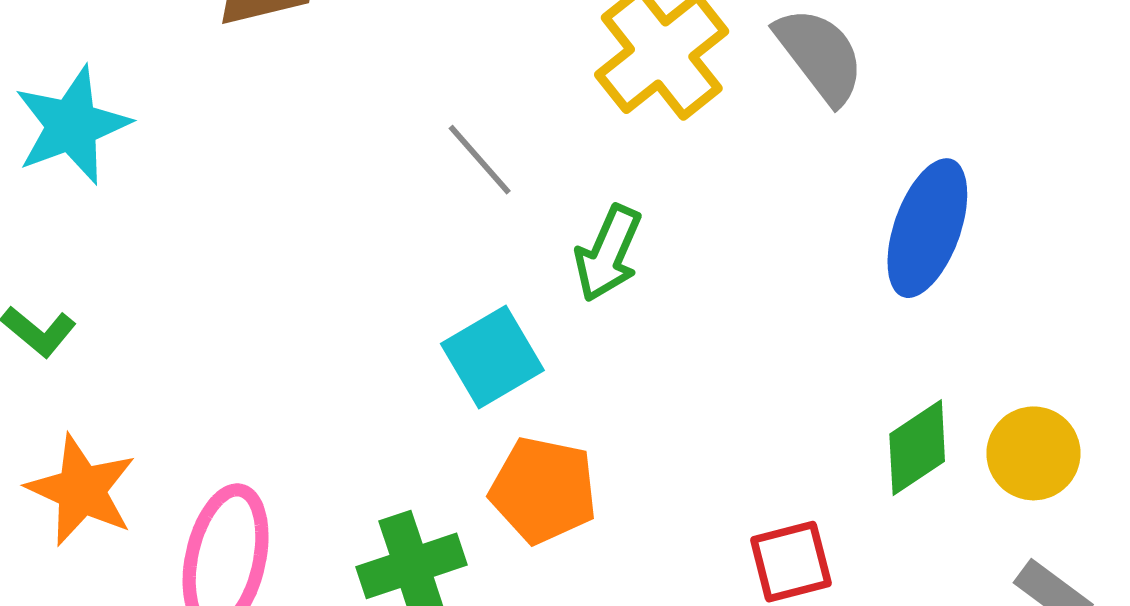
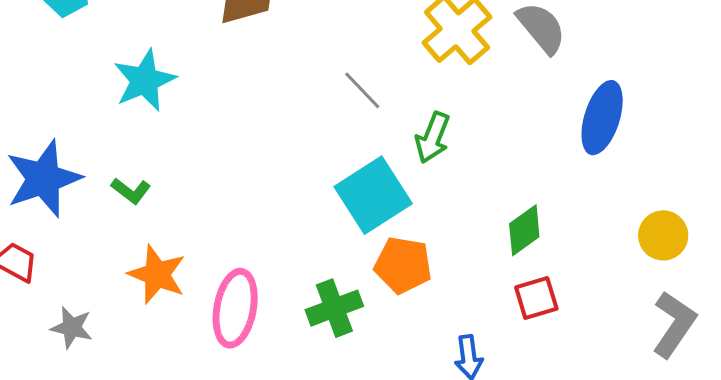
cyan square: (492, 357) -> (373, 195), size x1.4
green diamond: (917, 448) -> (524, 230), moved

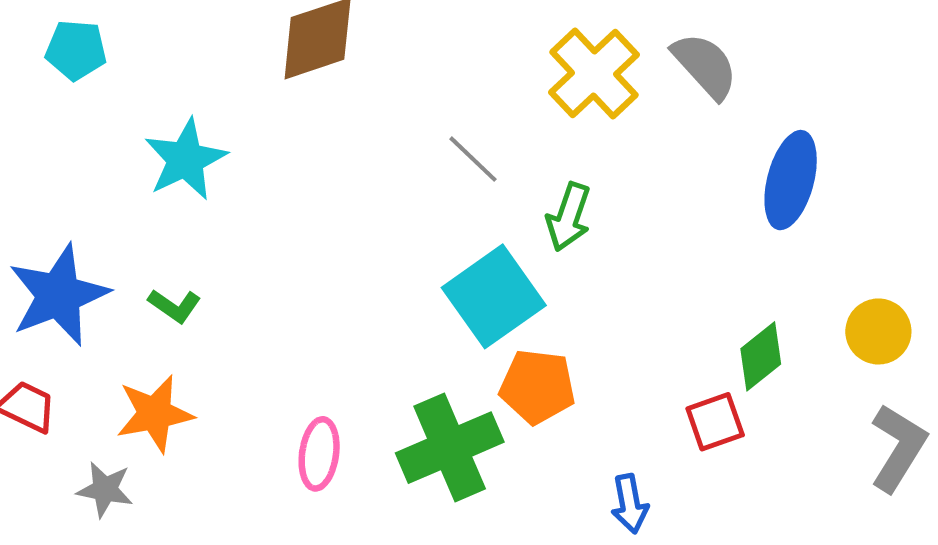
green diamond: (524, 230) -> (761, 356), moved
orange star: (157, 274) -> (155, 414), moved, turned -30
pink ellipse: (235, 308) -> (319, 454), size x0.7
green cross: (334, 308) -> (450, 448), size x1.4

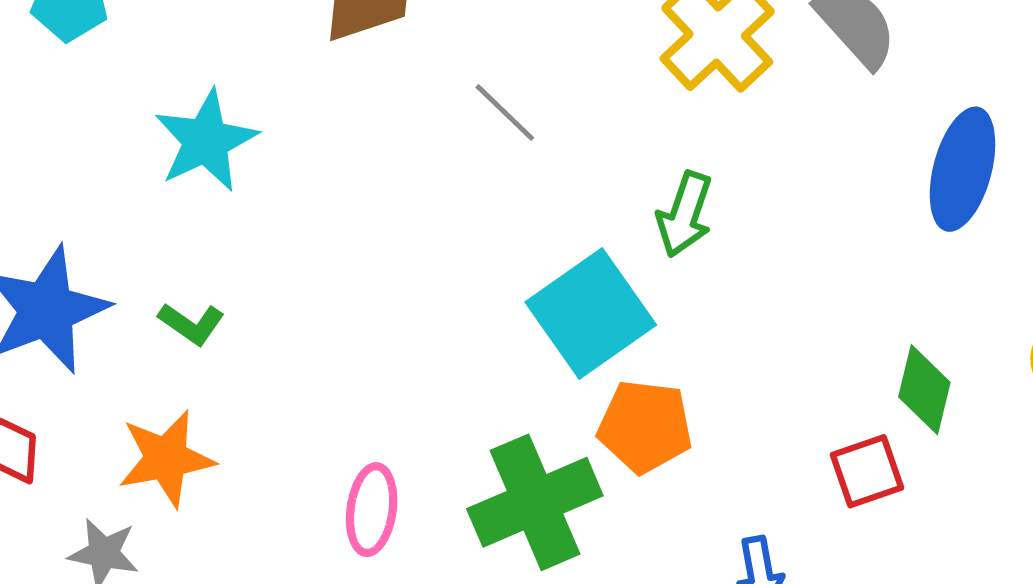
gray line: (473, 159) -> (505, 112), moved
green diamond: (761, 356) -> (924, 390), turned -38

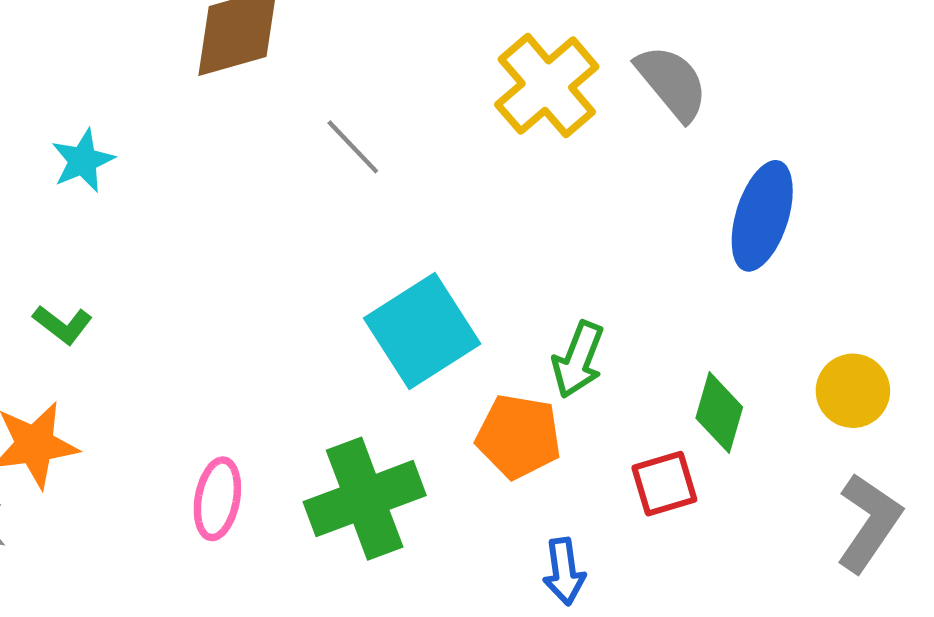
cyan star: (206, 141) -> (83, 161), size x0.7
green arrow: (685, 214) -> (578, 360), moved
orange pentagon: (645, 426) -> (519, 436), moved

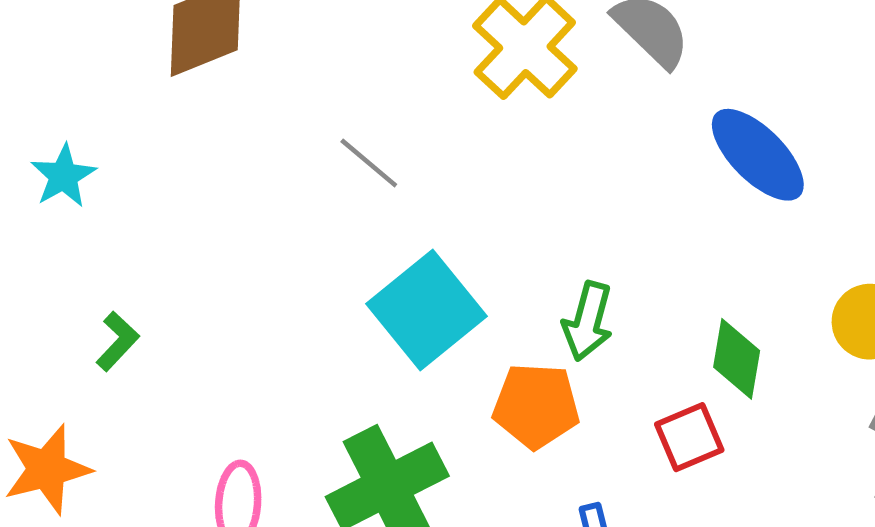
gray line: (353, 147) -> (369, 163), moved
blue ellipse: (762, 216) -> (758, 155), turned -56
green L-shape: (63, 324) -> (118, 341), moved, turned -78

